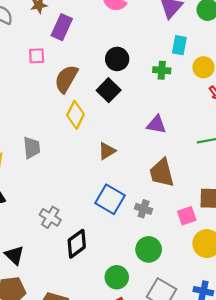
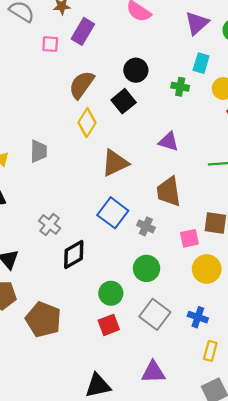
pink square: (37, 56) -> (50, 44), moved
brown triangle: (107, 151) -> (115, 163), size x1.5

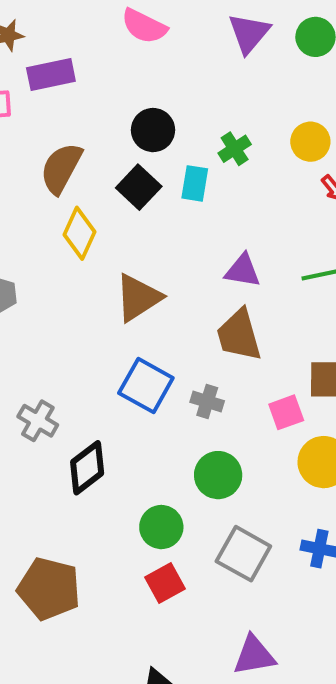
purple rectangle: (83, 31) -> (51, 75), turned 55
cyan rectangle: (201, 63) -> (195, 183), moved
green cross: (180, 87) -> (235, 149), turned -36
purple triangle: (169, 142) -> (243, 271), moved

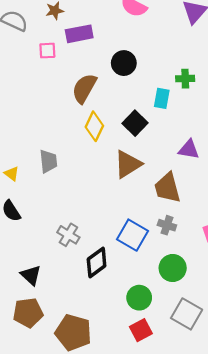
black circle: (153, 130) -> (124, 63), moved
green cross: (235, 149) -> (185, 79), turned 30
black square: (139, 187) -> (135, 123), moved
brown trapezoid: (239, 335) -> (167, 188), moved
blue square: (146, 385) -> (133, 235), moved

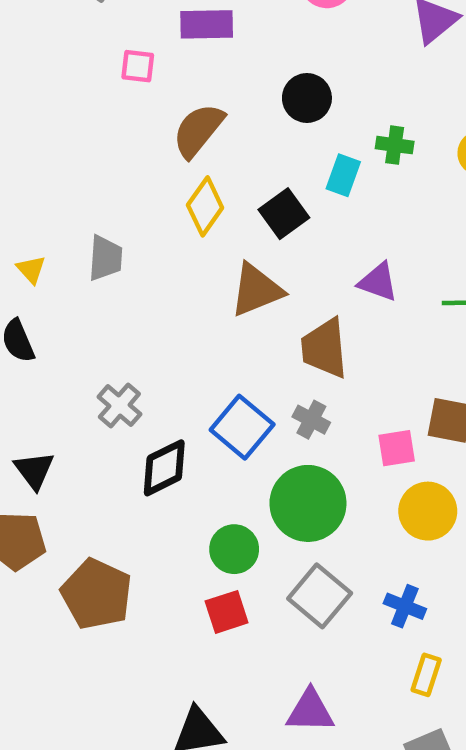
pink square: (47, 51) -> (138, 66), moved
black circle: (124, 63) -> (307, 98), moved
green circle: (173, 268) -> (308, 503), size x1.4

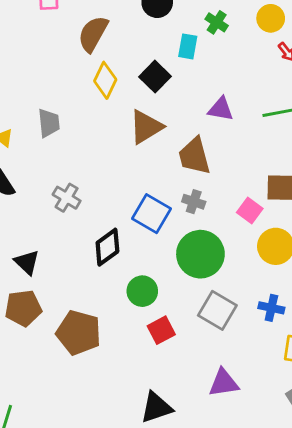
green cross: (395, 145) -> (217, 22), turned 35
gray cross: (119, 405) -> (67, 198), moved
pink square: (397, 448) -> (250, 210), turned -35
green circle: (234, 549) -> (142, 291), moved

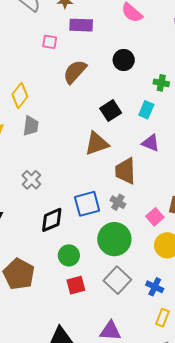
green cross: (217, 22) -> (161, 83), turned -35
cyan rectangle: (188, 46) -> (146, 110), moved
yellow diamond: (105, 80) -> (20, 96), moved
blue square: (151, 214) -> (87, 204), turned 32

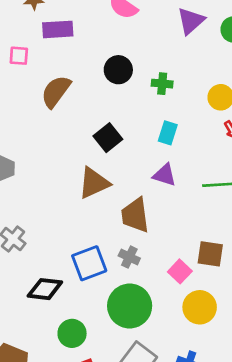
green cross: (161, 83) -> (162, 84), moved
cyan rectangle: (146, 110) -> (168, 133), moved
black diamond: (52, 220) -> (45, 289), turned 36

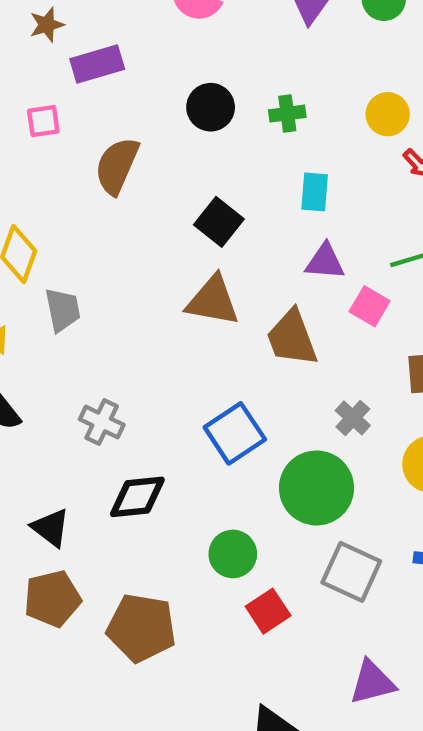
brown triangle: (94, 183) -> (213, 301), turned 48
gray cross: (129, 257) -> (353, 418), moved, turned 30
pink square: (180, 271) -> (370, 306), moved
black diamond: (45, 289) -> (137, 497), moved

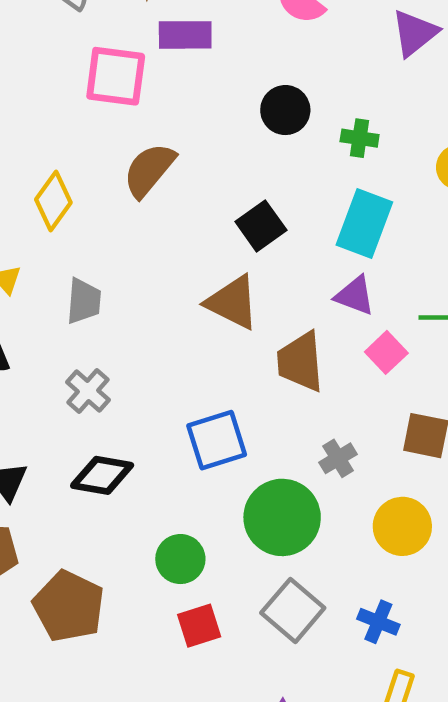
pink square: (43, 121) -> (116, 76), size x1.8
brown semicircle: (117, 166) -> (149, 170), moved
cyan rectangle: (315, 192) -> (364, 224), size x1.6
gray trapezoid: (63, 310) -> (84, 301), moved

